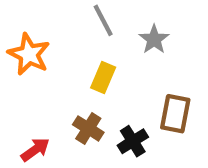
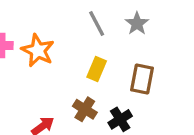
gray star: (154, 39) -> (137, 24), moved
brown rectangle: (175, 114) -> (142, 79), moved

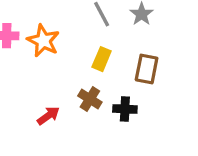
black cross: (120, 119) -> (125, 109), turned 35

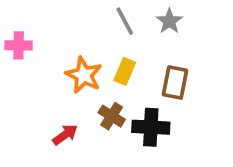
orange star: (43, 41) -> (84, 75), moved
black cross: (125, 109) -> (151, 127), size x1.4

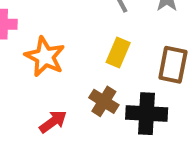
orange star: (84, 75) -> (45, 57), moved

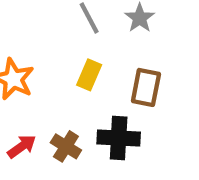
brown cross: (104, 101) -> (66, 146), moved

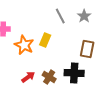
yellow rectangle: (89, 75) -> (45, 40), moved

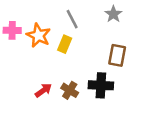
gray line: (60, 16) -> (72, 19), moved
orange star: (24, 45) -> (38, 35), moved

